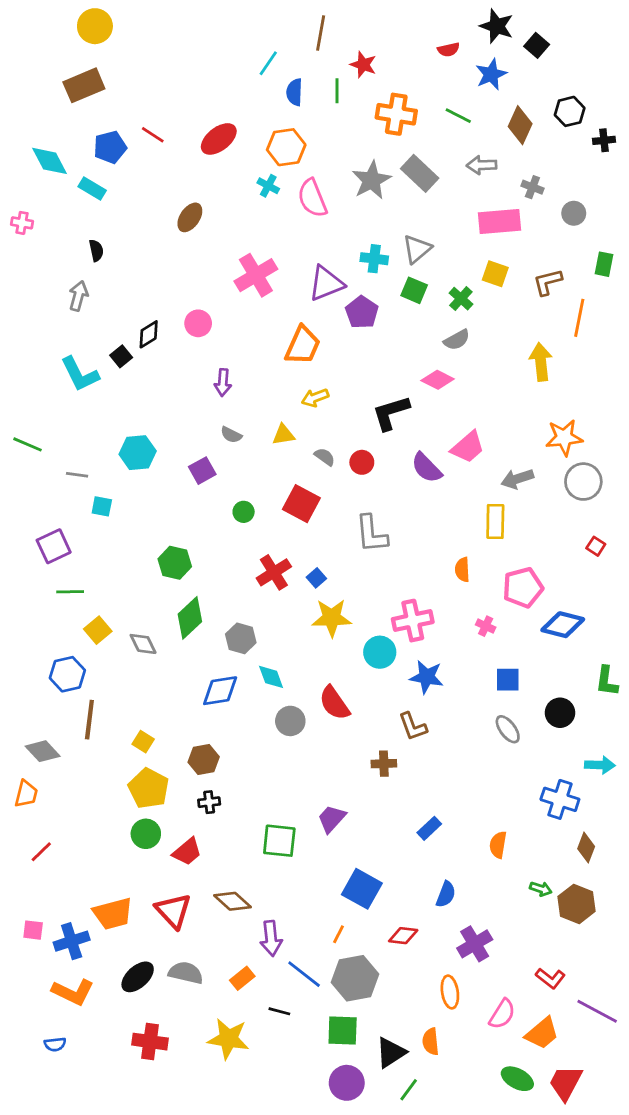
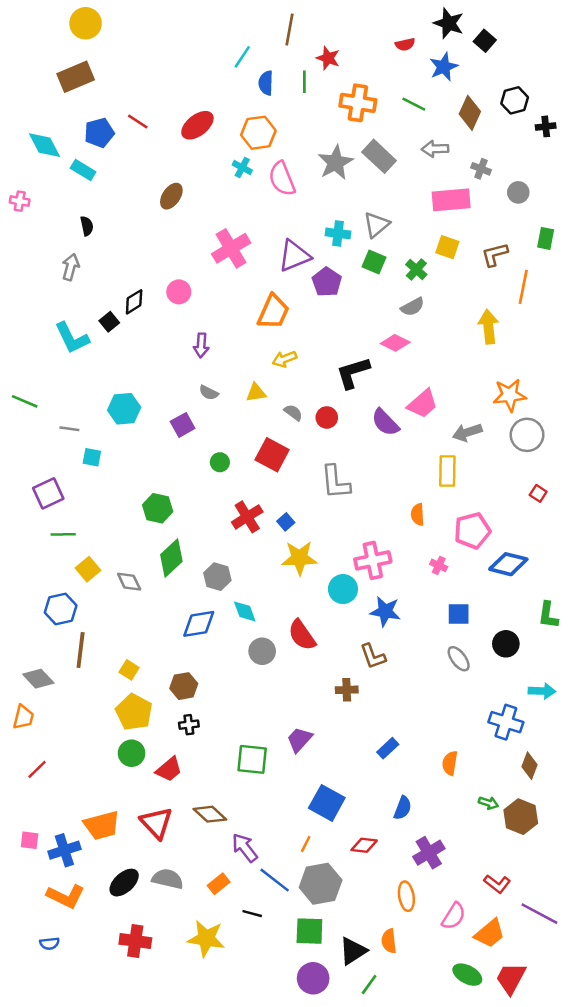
purple arrow: (271, 938) -> (245, 848), turned 148

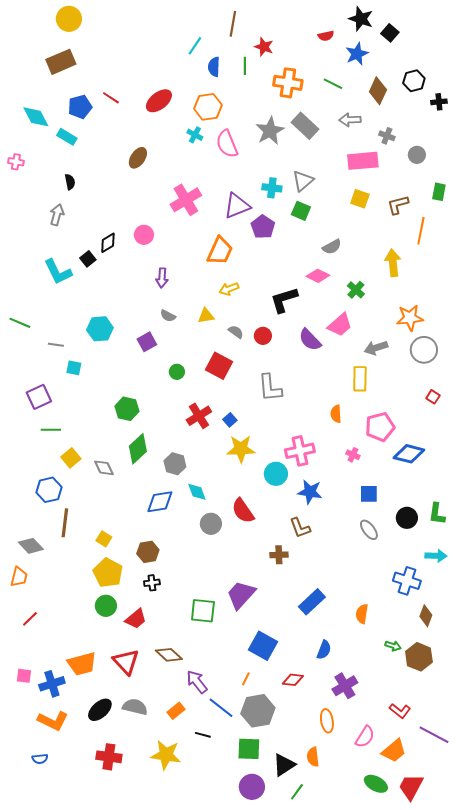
green cross: (416, 269) -> (356, 290), moved
green L-shape: (548, 615) -> (437, 514), moved
purple trapezoid: (299, 740) -> (241, 595), size x1.4
blue rectangle: (388, 748) -> (312, 602), size x1.5

